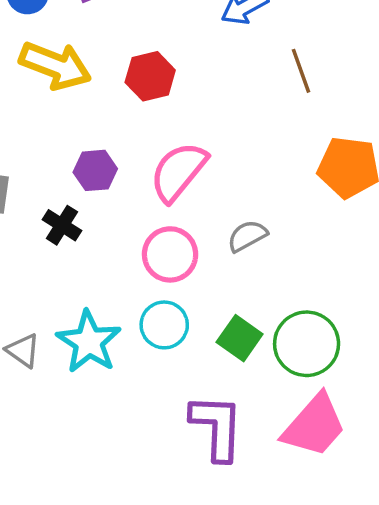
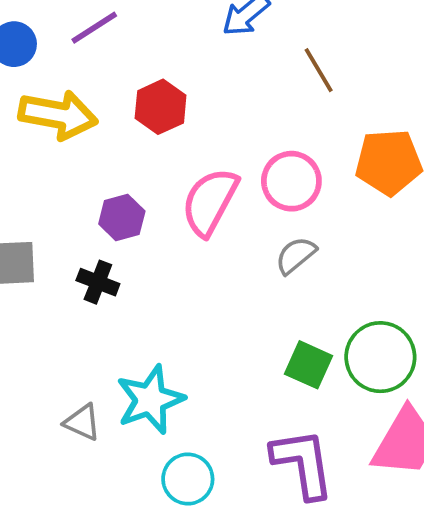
pink circle: (170, 254) -> (291, 181), moved
cyan circle: (164, 325) -> (188, 479), moved
cyan star: (89, 342) -> (150, 400), turned 30

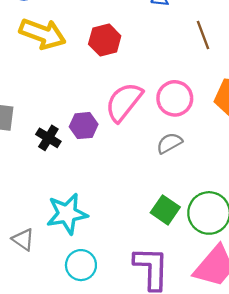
purple hexagon: (122, 218) -> (84, 126), moved
gray triangle: (82, 422) -> (23, 239), moved

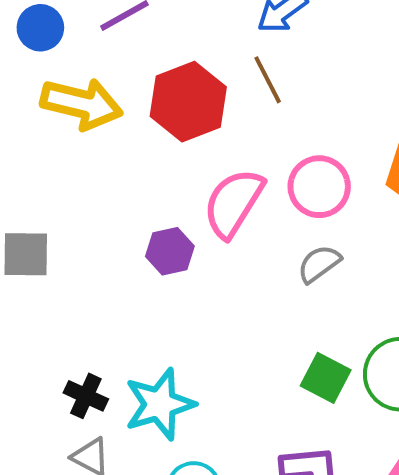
brown line: (203, 35) -> (268, 80), moved
red hexagon: (105, 40) -> (188, 102), size x1.4
black cross: (48, 138) -> (86, 396), moved

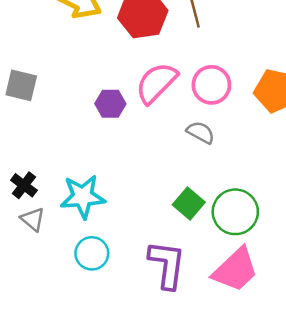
gray semicircle: (319, 264) -> (201, 132), turned 52
black cross: (86, 396) -> (24, 185), moved

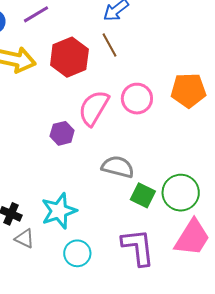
gray semicircle: (201, 132) -> (118, 167), moved, size x1.4

